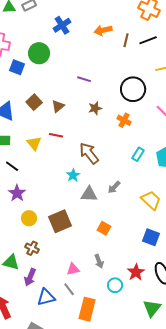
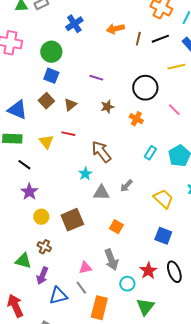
blue square: (17, 67) -> (51, 76), moved
gray arrow: (99, 261) -> (111, 260), size x1.5
green triangle: (152, 308) -> (145, 307), moved

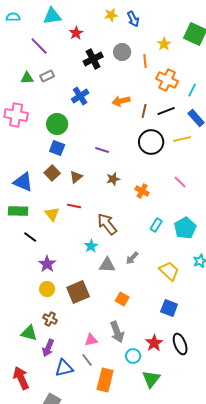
black circle: (145, 88) -> (151, 142), moved
purple star: (29, 192) -> (47, 264), moved

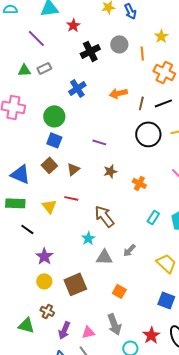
purple arrow: (48, 348) -> (64, 330), moved

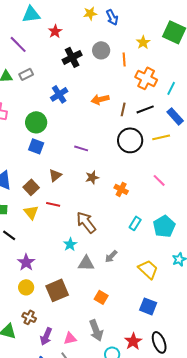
brown square: (49, 165) -> (31, 187), moved

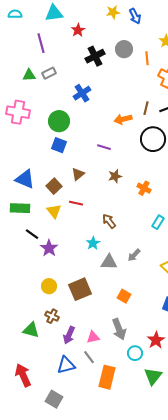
purple line: (18, 44) -> (41, 43), turned 30
orange arrow: (100, 99) -> (123, 119), moved
brown arrow: (86, 222) -> (109, 221), size x0.7
purple star: (26, 262) -> (49, 248), moved

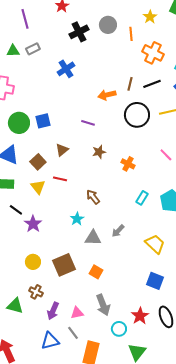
green circle: (59, 121) -> (19, 123), moved
blue square: (59, 145) -> (43, 121), turned -35
orange square: (124, 296) -> (96, 272), moved

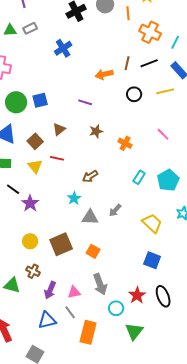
black circle: (137, 115) -> (134, 94), size x0.6
brown arrow: (93, 197) -> (90, 176), turned -84

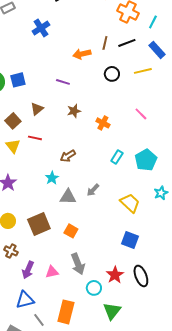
gray line: (70, 312) -> (39, 320), moved

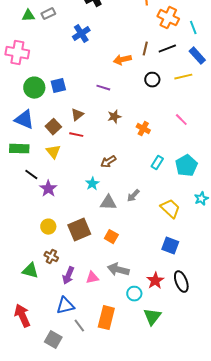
cyan line: (153, 22) -> (193, 28), turned -48
red line: (35, 138) -> (76, 135), moved
gray arrow: (78, 264) -> (118, 270), turned 125

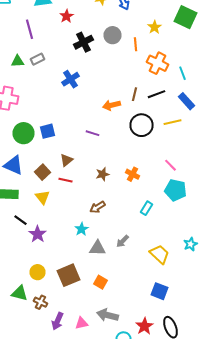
black circle: (152, 80) -> (142, 125), size x1.5
brown star: (114, 117) -> (102, 174), moved
cyan pentagon: (186, 166) -> (176, 190), moved, turned -30
green triangle: (30, 271) -> (20, 293), moved

